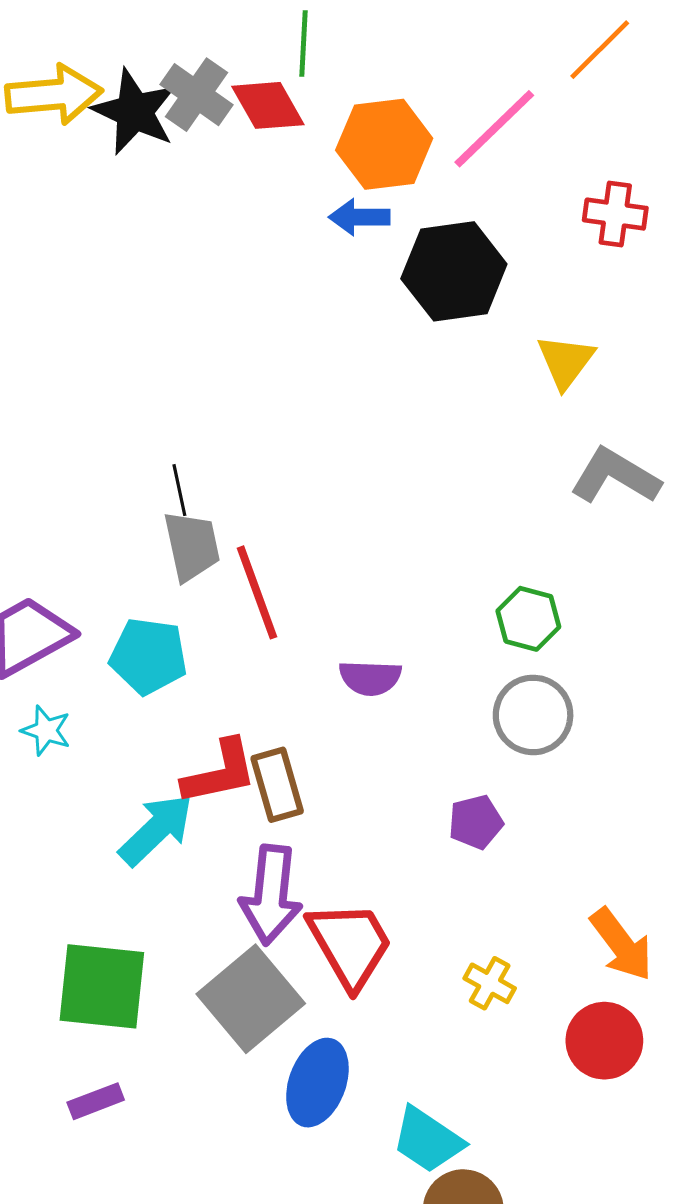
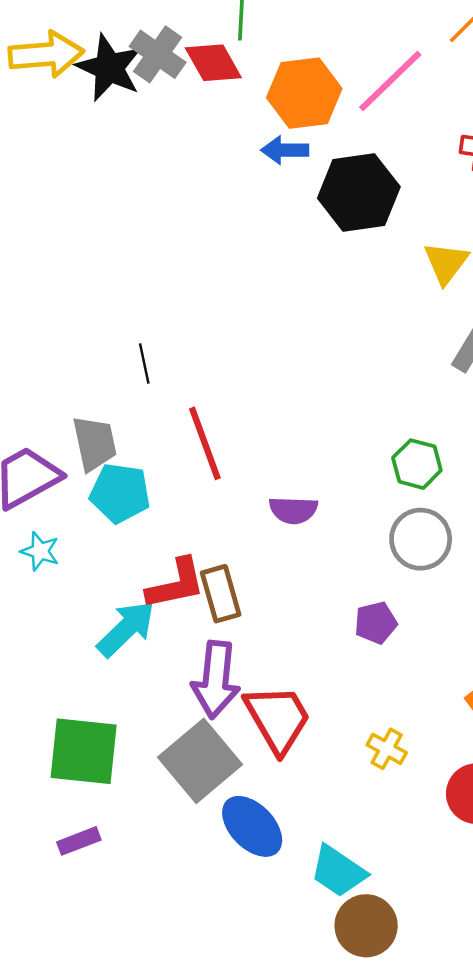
gray trapezoid: (192, 546) -> (95, 443), moved
blue ellipse: (317, 1083) -> (252, 826), turned -64

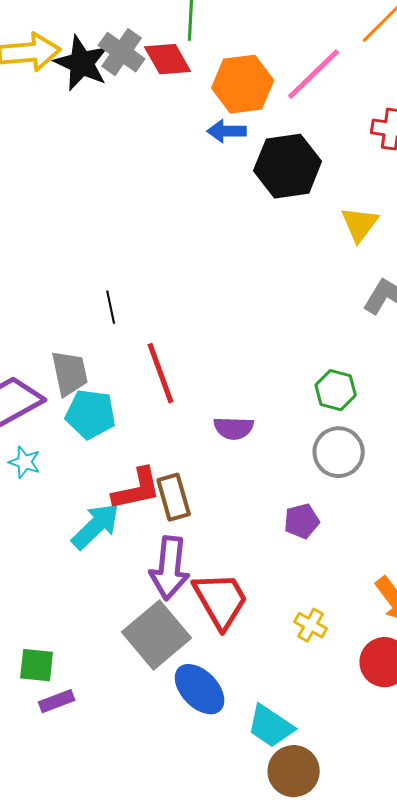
green square: (84, 751) -> (37, 665), moved, size x0.6

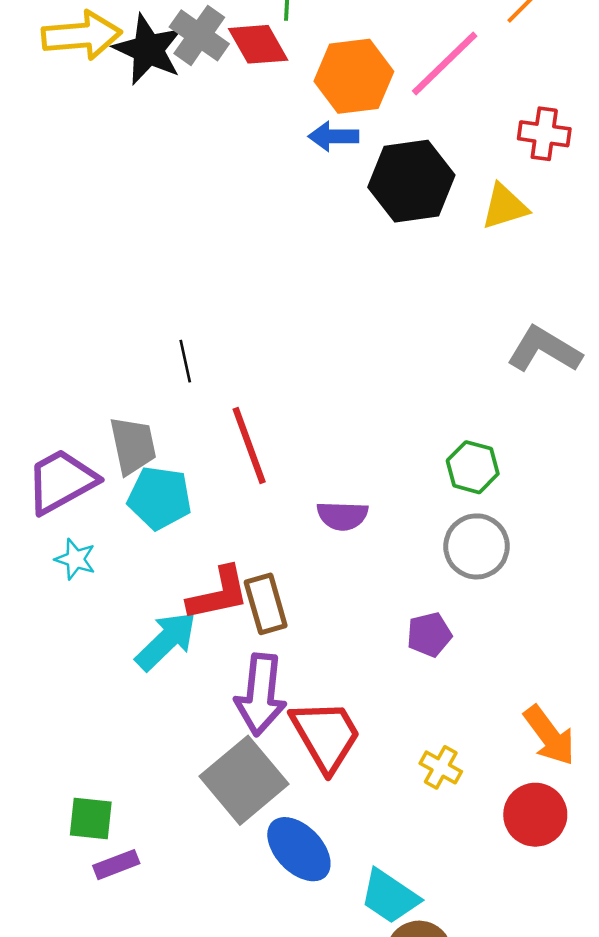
yellow triangle: (360, 224) -> (505, 207), moved, turned 36

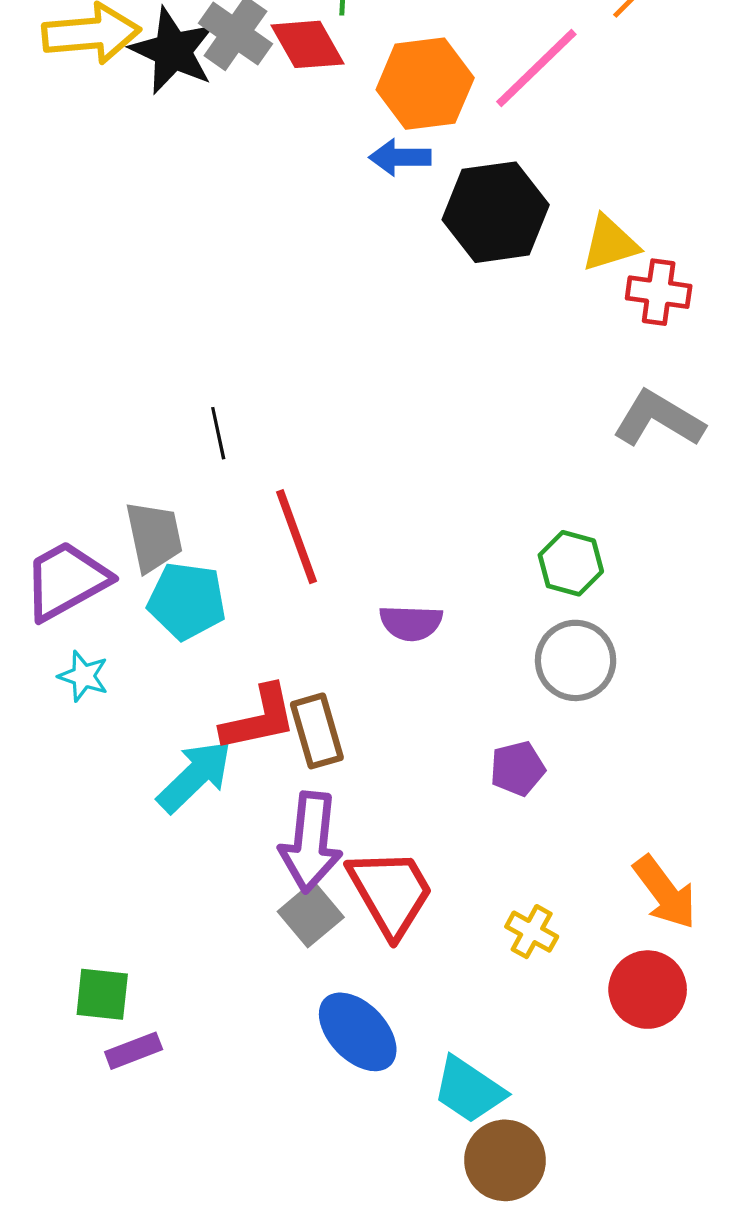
red cross: (544, 134) -> (659, 292), moved
gray square: (244, 780) -> (311, 914), moved, size x0.6

